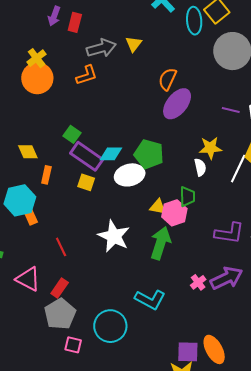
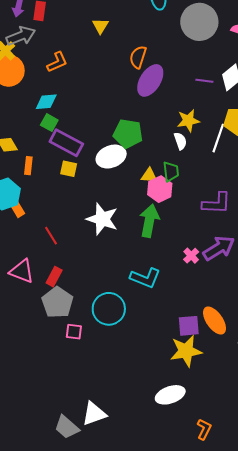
gray arrow: (101, 48) -> (21, 36), moved
cyan diamond: (111, 154) -> (46, 102), moved
yellow triangle: (158, 207) -> (149, 176), moved

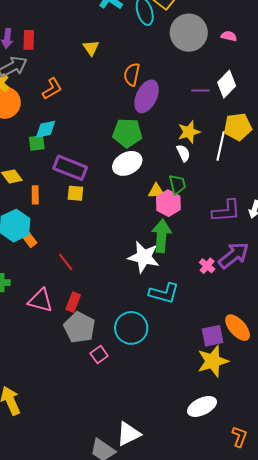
green square: (49, 123) -> (37, 143), moved, turned -30
green pentagon: (128, 134) -> (127, 133), moved
white ellipse: (111, 157) -> (127, 163), moved
white star: (102, 219) -> (144, 257), moved
pink square: (74, 332) -> (99, 355), turned -36

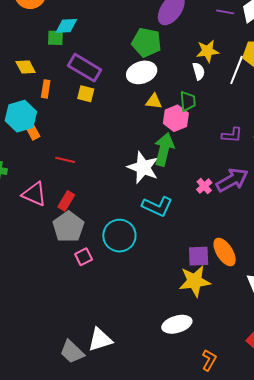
yellow triangle: (156, 191) -> (154, 101), moved
purple L-shape: (226, 211) -> (232, 135), size x0.7
red line: (66, 262) -> (65, 160), turned -48

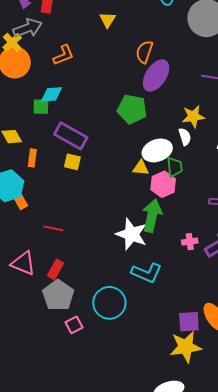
white ellipse: (142, 72) -> (157, 150), moved
pink cross: (204, 186) -> (190, 242), moved, turned 35

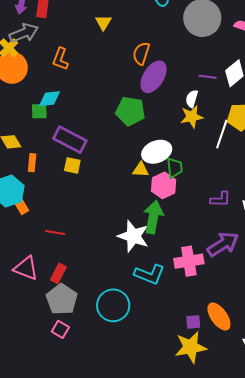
orange L-shape: (63, 55) -> (60, 59), turned 135
white semicircle: (185, 137) -> (192, 99), moved, turned -144
pink cross: (190, 242) -> (189, 261), moved, size x1.8
purple square: (189, 322) -> (193, 322), size x0.7
pink square: (74, 325) -> (60, 329), moved, turned -30

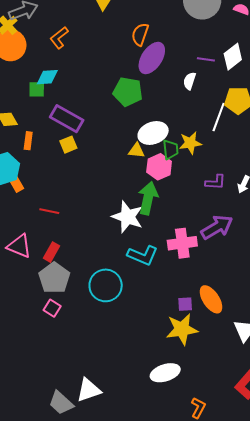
orange L-shape: (60, 59) -> (59, 38), turned 30
yellow star: (192, 117) -> (190, 143), moved
yellow square: (72, 165) -> (68, 145), turned -36

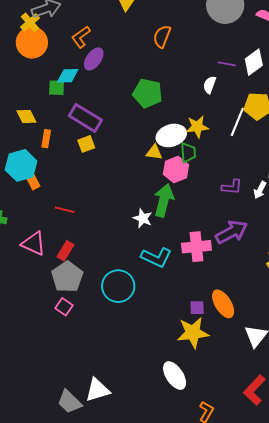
purple ellipse: (152, 58) -> (94, 59), moved, size x0.7
yellow star: (190, 143) -> (197, 127), moved
white star: (128, 217) -> (143, 218), size x0.6
white ellipse: (165, 373) -> (175, 376), turned 72

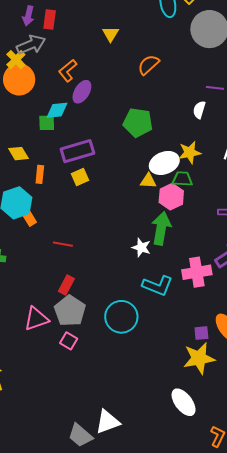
orange semicircle: (162, 36) -> (148, 65), turned 30
purple rectangle: (85, 118) -> (77, 151), turned -44
green trapezoid: (188, 153) -> (182, 179), turned -80
pink triangle: (33, 244) -> (36, 319), moved, turned -40

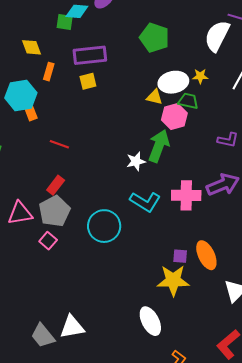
white semicircle: (199, 110) -> (217, 36), size x1.8
yellow star: (190, 152) -> (200, 76), size x0.7
white star: (141, 247) -> (136, 161), turned 30

